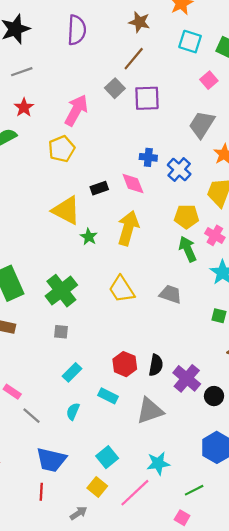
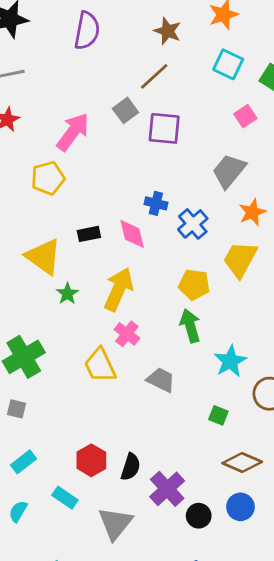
pink cross: (215, 235) -> (127, 334), moved
gray triangle: (150, 411) -> (115, 523), turned -40

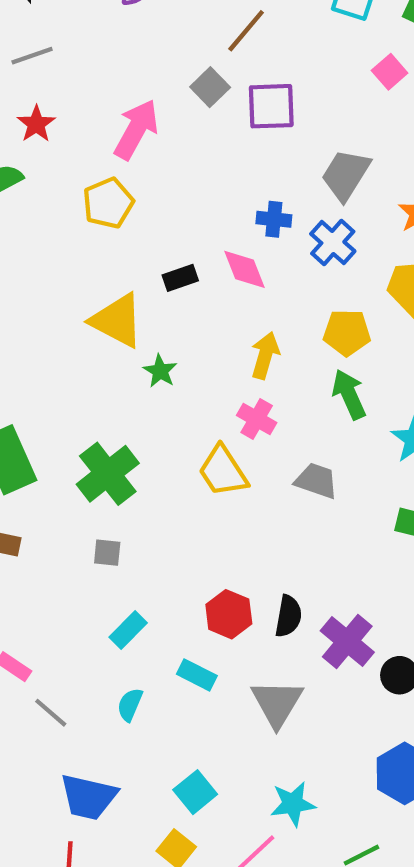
gray trapezoid: (229, 171) -> (346, 175), moved
yellow arrow: (119, 289) -> (265, 355), moved, size x0.7

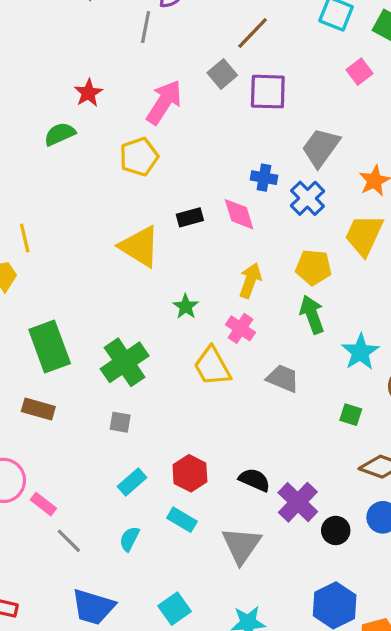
gray line: (32, 56) -> (146, 27), moved, turned -64
green star: (160, 371) -> (186, 307), moved
red hexagon: (229, 614) -> (190, 473), moved
black semicircle: (288, 616) -> (254, 480), turned -80

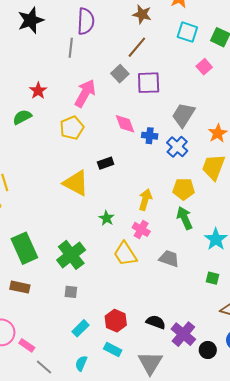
pink diamond: (239, 214) -> (125, 124), moved

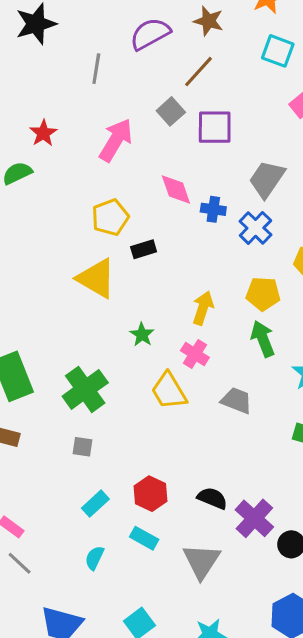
purple semicircle: (86, 21) -> (150, 34), moved, turned -124
yellow pentagon: (72, 128) -> (110, 217), moved
gray line: (44, 367) -> (20, 563), moved

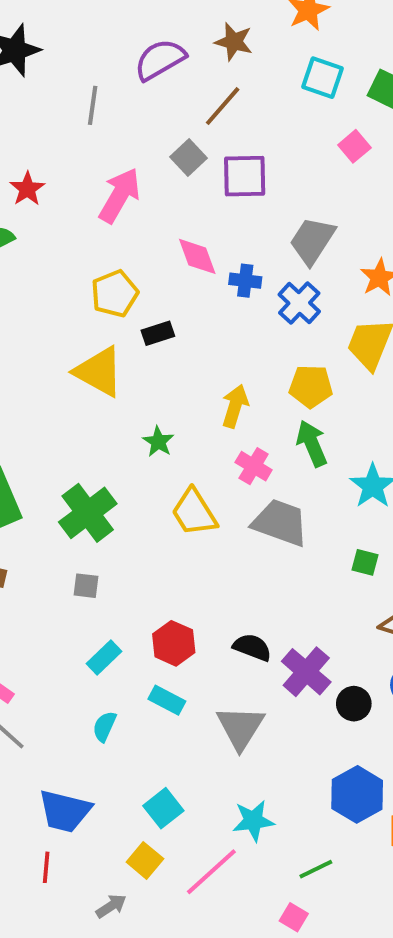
pink cross: (195, 354) -> (254, 466), moved
gray trapezoid: (237, 401) -> (280, 523), size x1.4

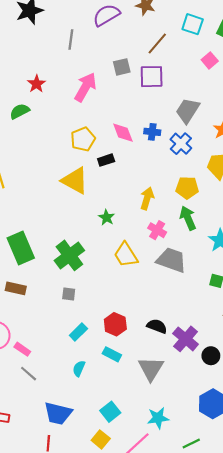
brown line: (223, 106) -> (157, 43), moved
gray square: (188, 158) -> (122, 67), turned 30
pink diamond: (197, 256) -> (123, 133), moved

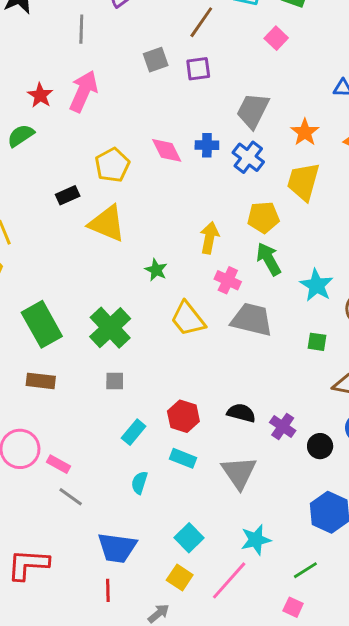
purple square: (152, 77) -> (198, 69), size x0.7
pink arrow: (85, 87) -> (83, 91), moved
black rectangle: (106, 160) -> (68, 195), moved
purple cross: (186, 339) -> (283, 426), size x0.7

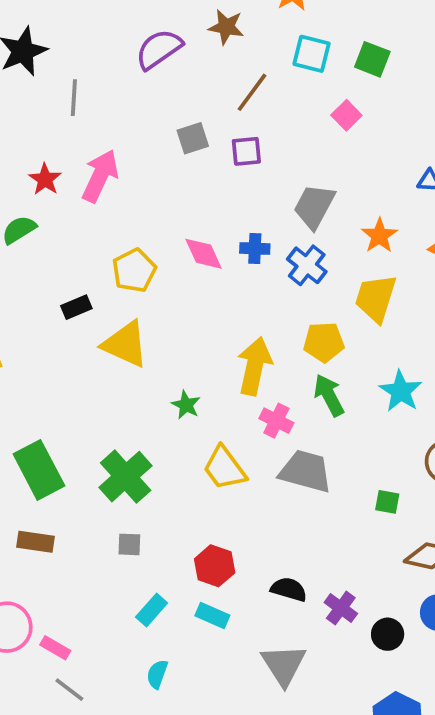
gray line: (81, 29) -> (74, 98), moved
yellow arrow: (209, 238) -> (255, 366), size x1.4
cyan star: (317, 285) -> (401, 391), moved
red hexagon: (183, 416) -> (215, 566), moved
cyan rectangle: (183, 458) -> (212, 616), moved

